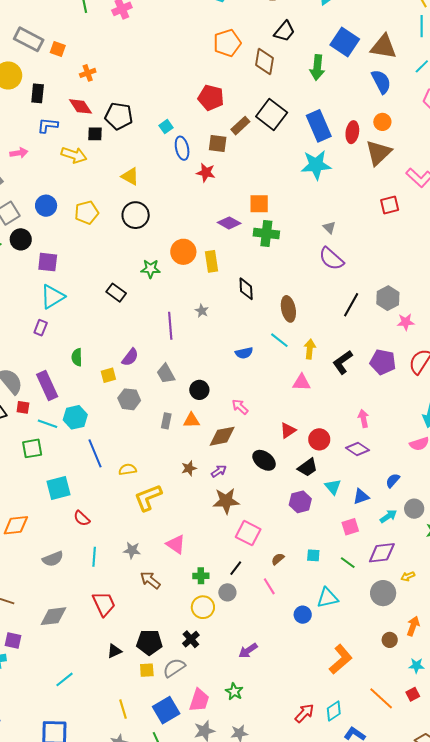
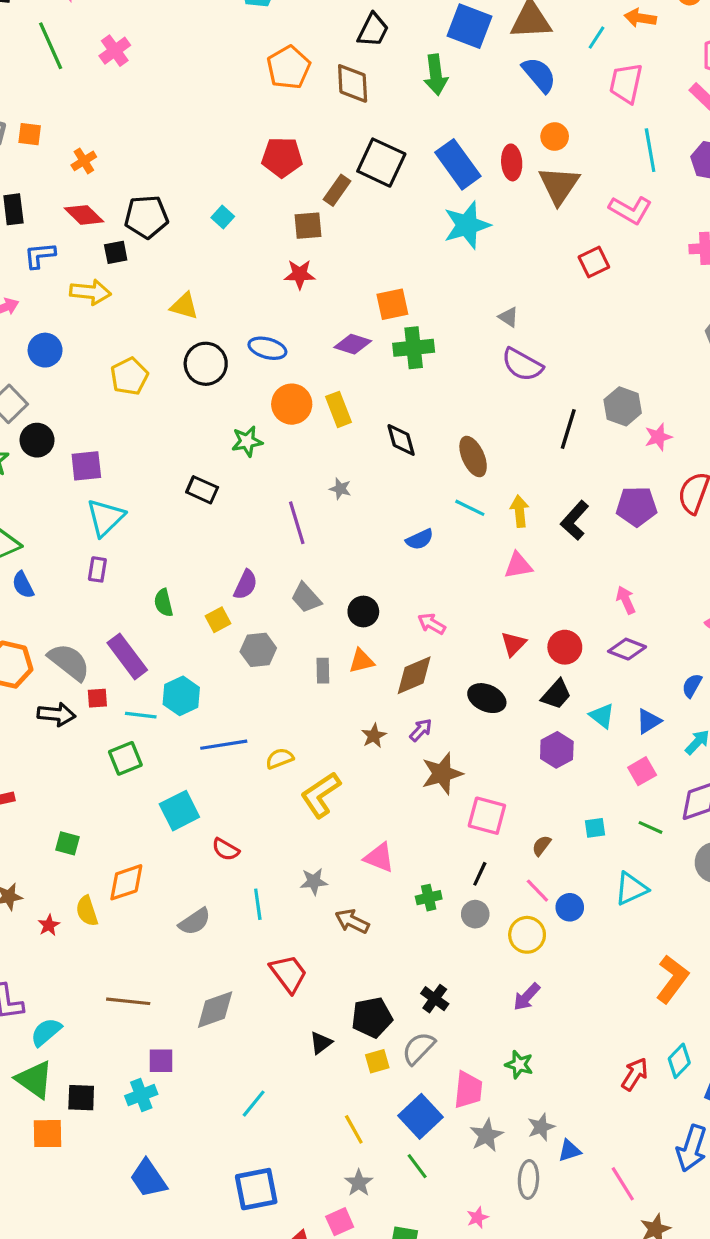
blue ellipse: (182, 148) -> (267, 348), moved, turned -50
blue circle: (46, 206) -> (45, 350), moved
blue line: (95, 453) -> (224, 745), turned -64
yellow circle: (203, 607) -> (527, 935), moved
blue circle: (303, 615) -> (570, 907), moved

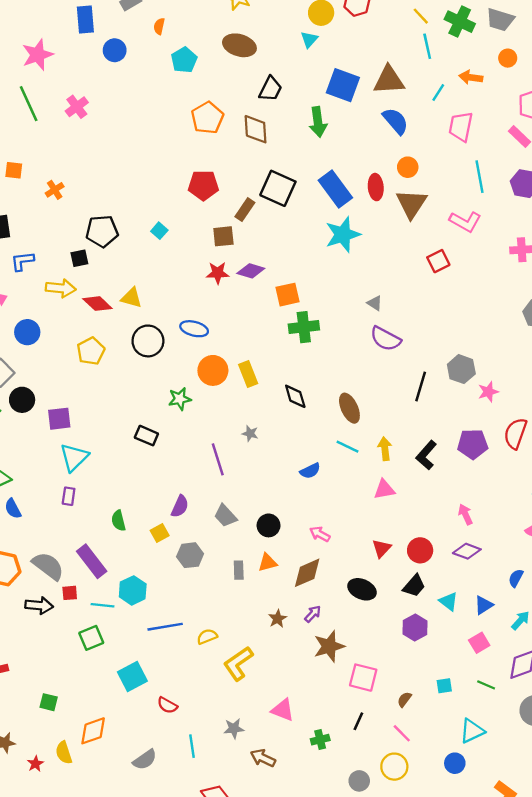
red diamond: (84, 215) -> (97, 304), moved
purple diamond: (353, 344) -> (251, 271), moved
blue circle: (570, 907) -> (455, 763), moved
gray circle: (475, 914) -> (359, 781), moved

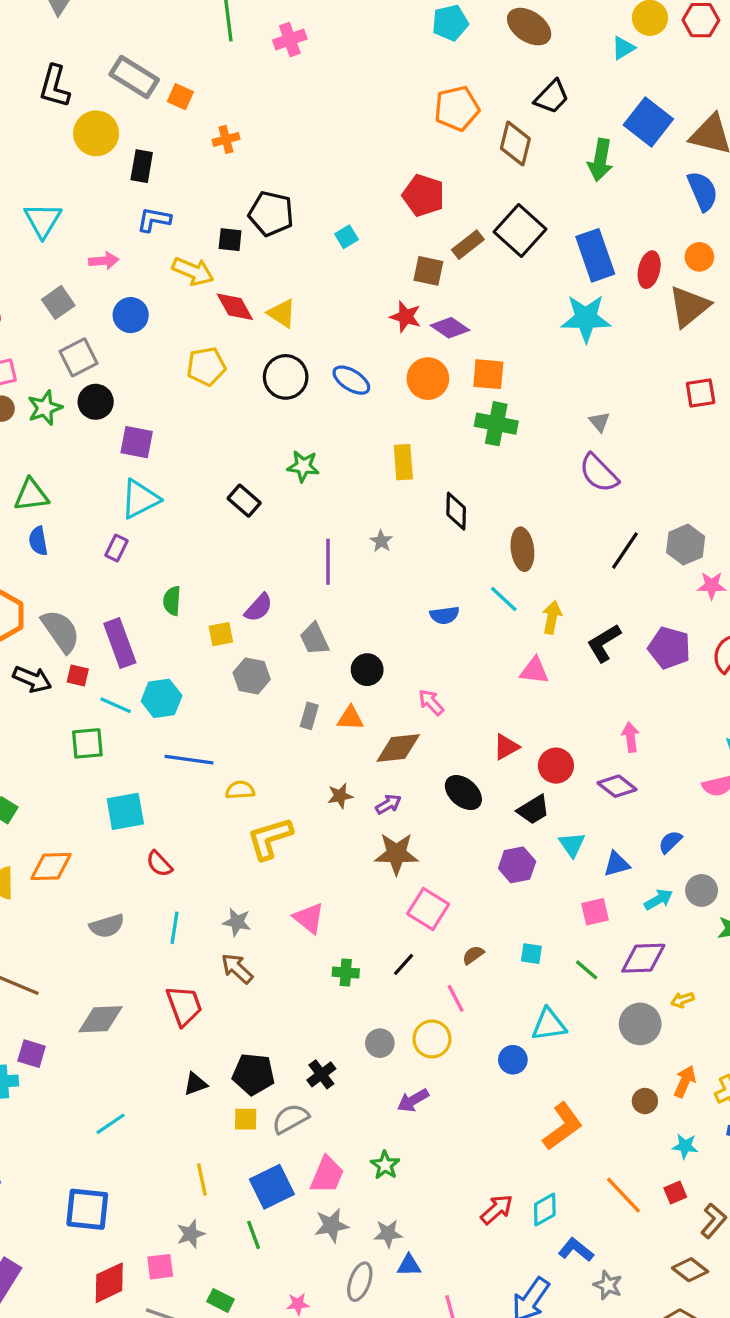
orange circle: (213, 370) -> (428, 379), moved
brown arrow: (263, 758) -> (237, 969), moved

